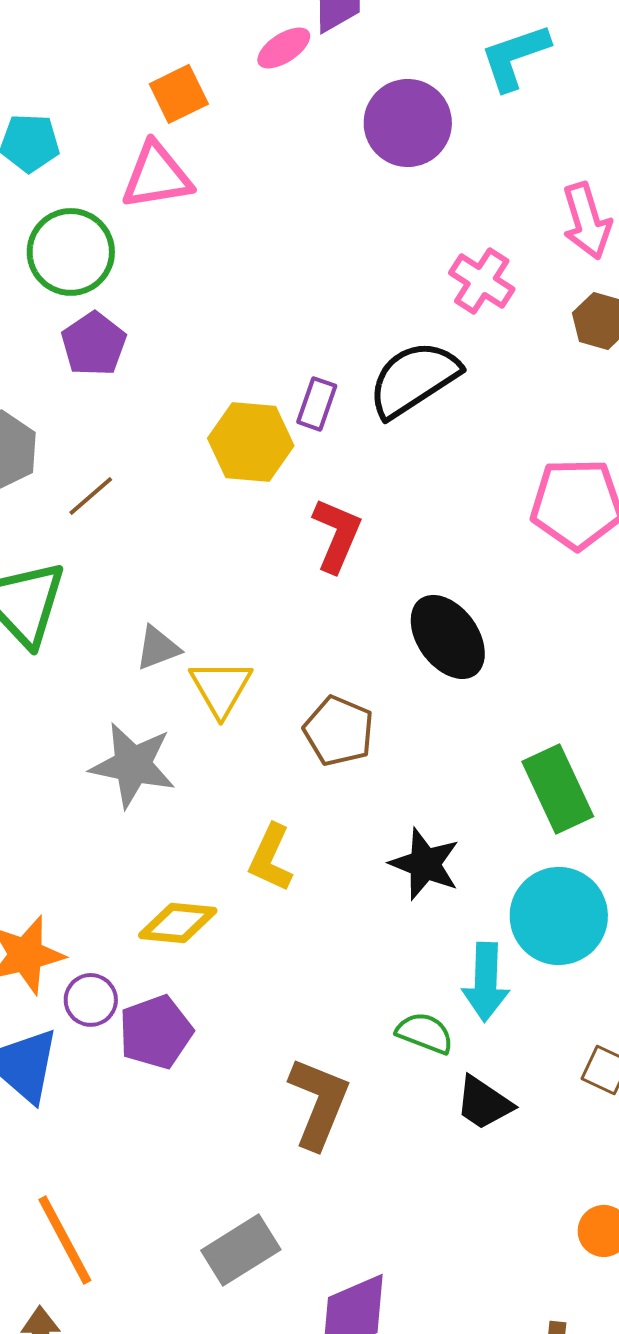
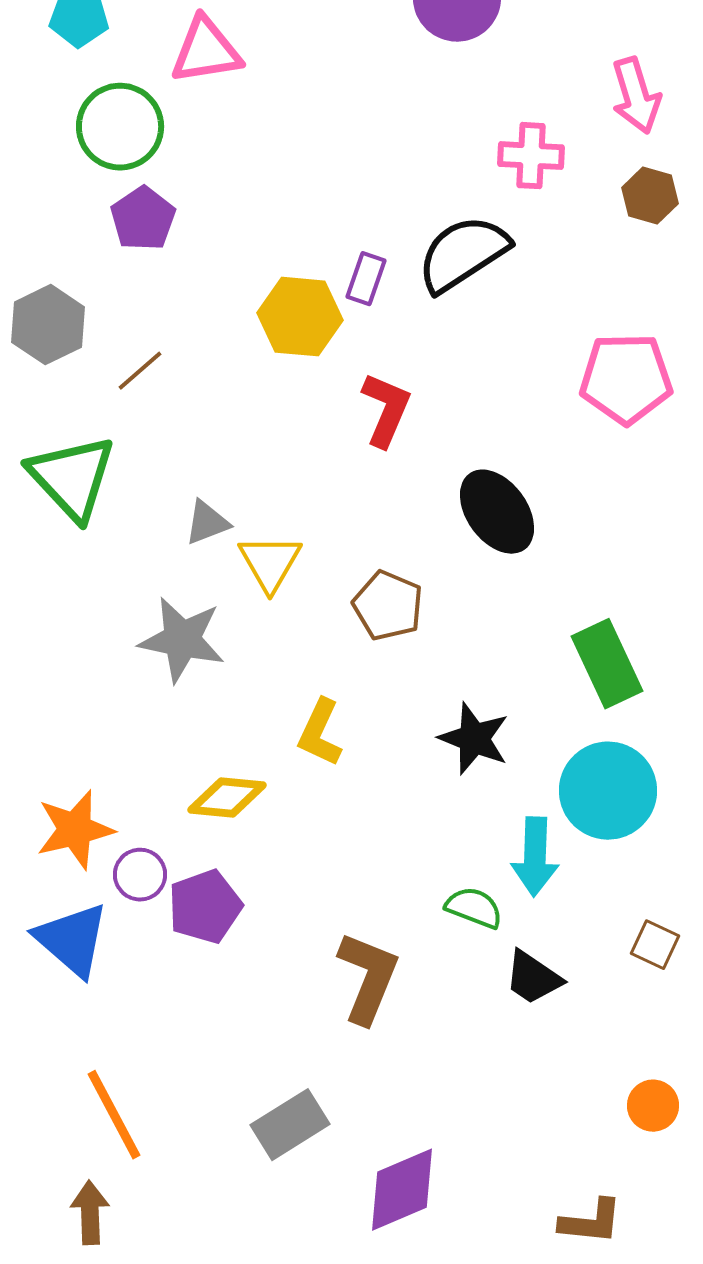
pink cross: (482, 281) -> (531, 156), turned -30

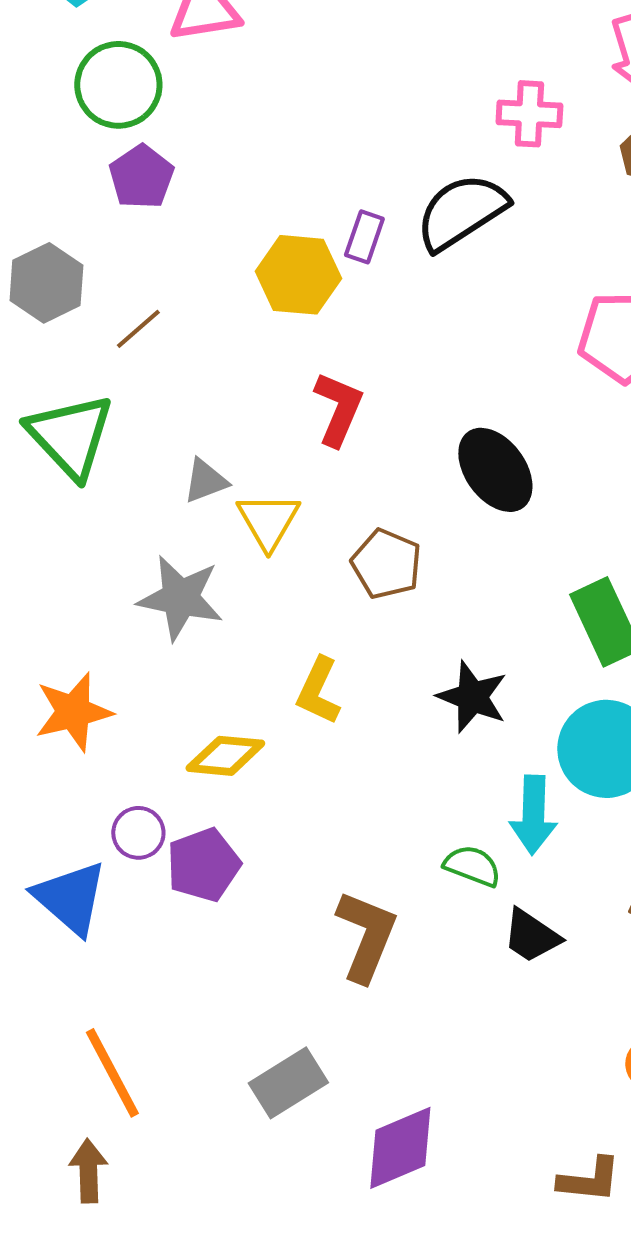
red L-shape: (386, 410) -> (338, 409), moved
orange star: (75, 830) -> (73, 712), moved

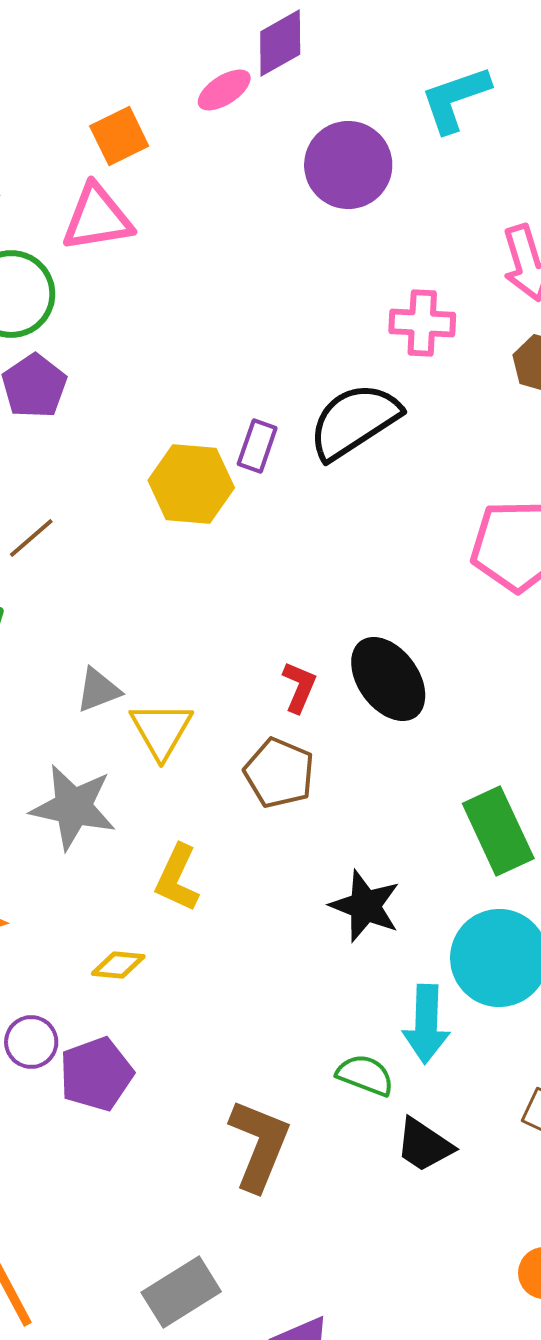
red L-shape: (338, 409) -> (299, 687), moved, size x0.7
yellow L-shape: (318, 691) -> (177, 878), moved
yellow diamond: (225, 756) -> (118, 965), size x0.7

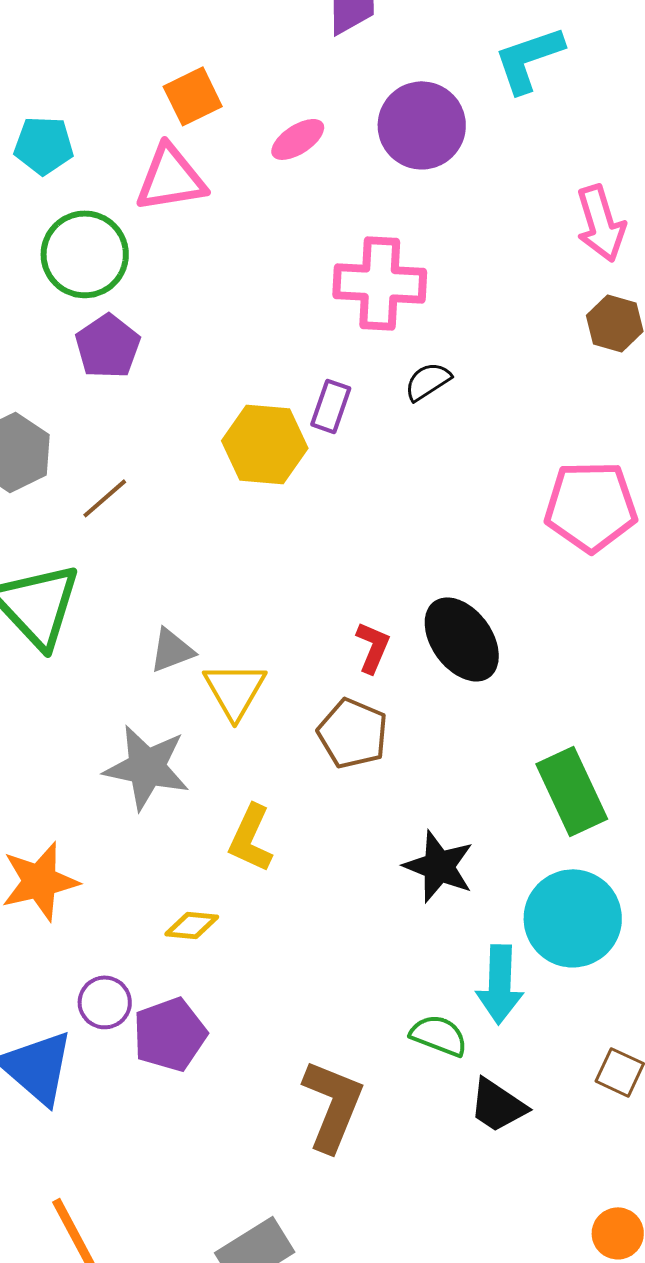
pink ellipse: (224, 90) -> (298, 139), moved
pink cross: (422, 323) -> (380, 283), moved, size x1.4
black semicircle: (354, 421) -> (428, 381), size x0.5

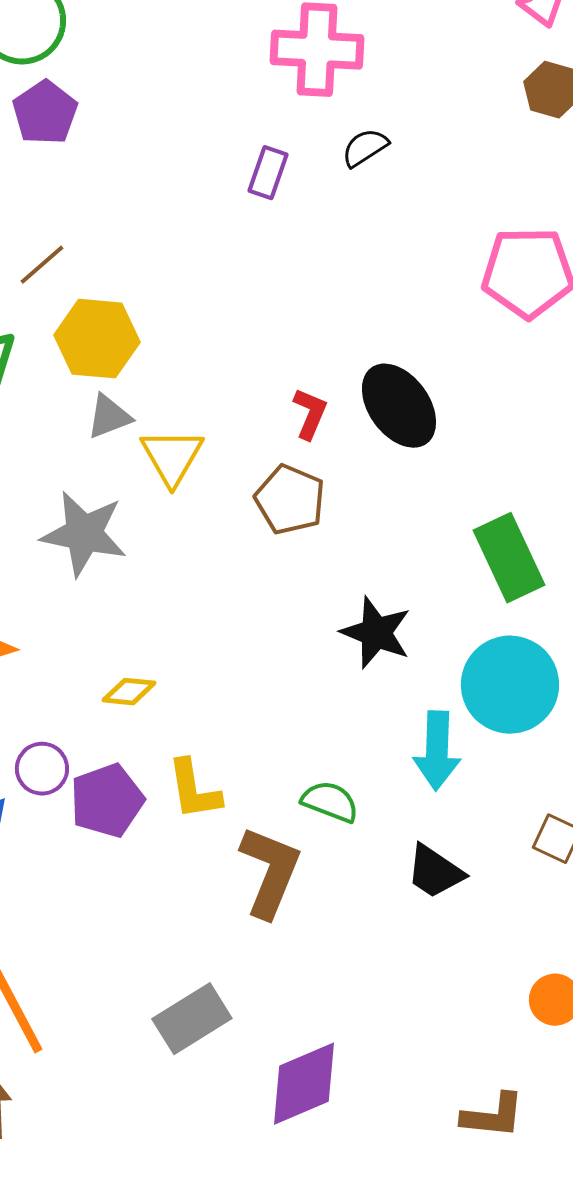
yellow hexagon: (265, 444) -> (97, 339), moved
yellow L-shape: (251, 838) -> (194, 790), moved, turned -34
green semicircle: (439, 1035) -> (330, 802), moved

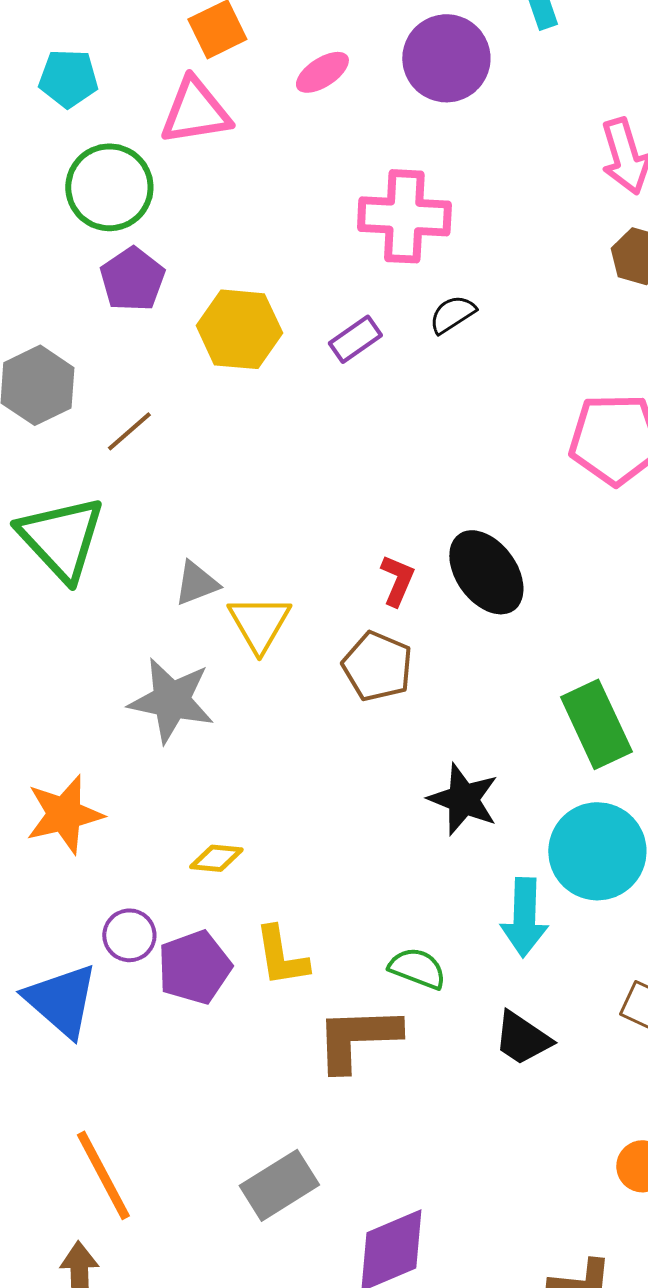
purple rectangle: (268, 173) -> (355, 339), turned 36
yellow hexagon: (97, 339) -> (239, 329), moved
brown L-shape: (270, 872) -> (357, 1038), turned -114

